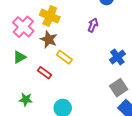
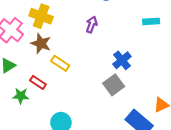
gray square: (119, 88) -> (114, 85), moved
green star: (26, 99) -> (21, 96), moved

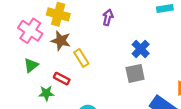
yellow rectangle: (60, 63) -> (81, 58), turned 30
gray square: (114, 85) -> (135, 73), turned 30

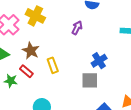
brown star: (61, 41) -> (31, 51), moved
yellow rectangle: (81, 58) -> (53, 65), moved

